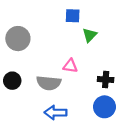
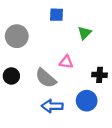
blue square: (73, 16) -> (57, 15), moved
gray semicircle: (49, 83) -> (46, 78), turned 35
blue circle: (104, 107) -> (87, 101), moved

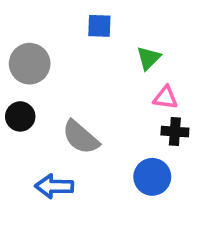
pink triangle: (66, 62) -> (165, 98), moved
black circle: (11, 76) -> (20, 116), moved
blue arrow: (52, 106) -> (54, 186), moved

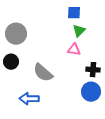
blue square: (99, 26) -> (74, 13), moved
pink triangle: (165, 98) -> (74, 50), moved
blue circle: (152, 177) -> (91, 92), moved

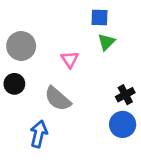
pink triangle: (74, 50) -> (70, 60), moved, turned 48
black cross: (93, 70) -> (125, 95), turned -32
blue arrow: (29, 99) -> (39, 134), turned 102

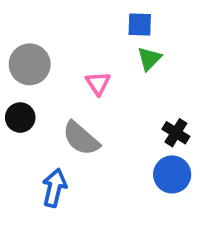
black cross: (125, 95) -> (176, 133), turned -30

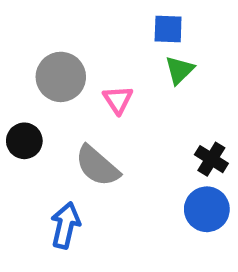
gray circle: (30, 64) -> (61, 77), moved

